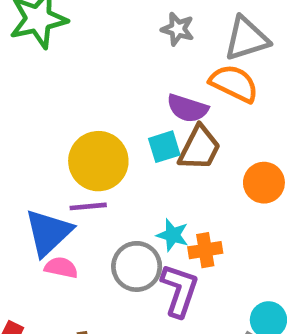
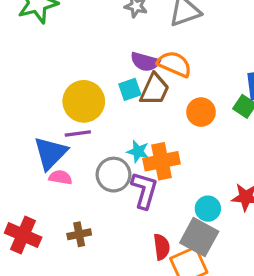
orange semicircle: (234, 83) -> (174, 64), moved
orange cross: (205, 250) -> (161, 161), size x1.5

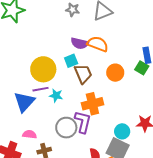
brown trapezoid: (155, 89) -> (83, 74), moved, turned -45
cyan star: (138, 151) -> (56, 96), moved
gray circle: (114, 175) -> (66, 128), moved
pink semicircle: (60, 177) -> (30, 134), moved

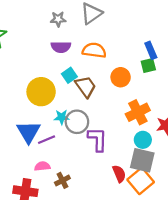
purple semicircle: (80, 43) -> (61, 47), moved
green square: (142, 68) -> (148, 65), turned -32
purple line: (41, 89) -> (47, 140), moved
orange cross: (92, 104) -> (138, 112), moved
gray circle: (66, 128) -> (77, 122), moved

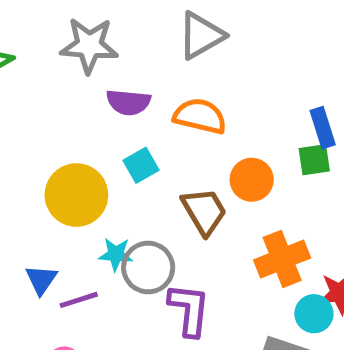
gray star: (58, 19) -> (89, 45), moved, size x1.6
brown trapezoid: (86, 87) -> (204, 211), moved
blue triangle: (29, 132) -> (41, 280), size x0.6
cyan circle: (143, 140) -> (314, 314), moved

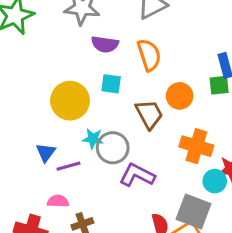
orange semicircle: (200, 116) -> (149, 55), turned 56
cyan square: (141, 165) -> (111, 84), turned 35
orange cross: (282, 259) -> (196, 146), turned 36
purple L-shape: (189, 310) -> (137, 175), turned -72

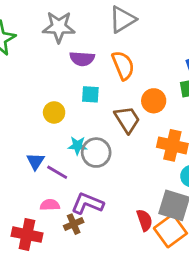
yellow circle: (70, 101) -> (54, 112), size x0.6
purple line: (69, 166) -> (57, 172), turned 50
purple L-shape: (137, 175) -> (87, 203), moved

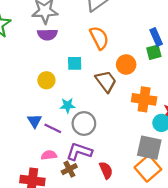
purple semicircle: (82, 59) -> (47, 35), moved
gray circle: (96, 153) -> (84, 124), moved
red semicircle: (145, 220) -> (106, 170), moved

